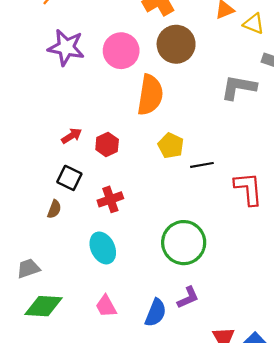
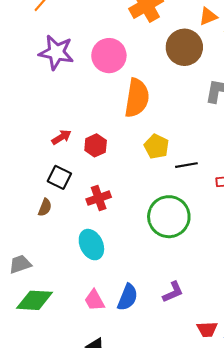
brown circle: (176, 44) -> (184, 47), moved
green circle: (184, 243) -> (169, 217), moved
blue semicircle: (156, 313) -> (128, 297), moved

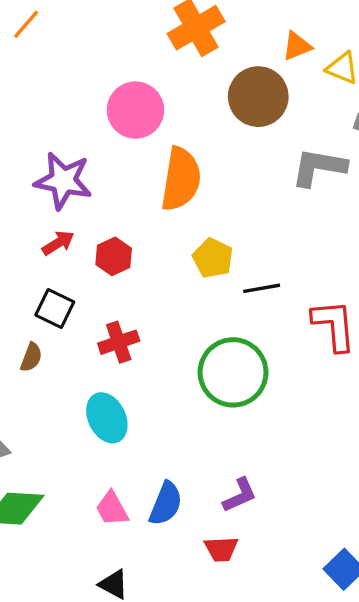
purple star: (56, 52) -> (63, 181), moved
red trapezoid: (207, 329) -> (221, 549), moved

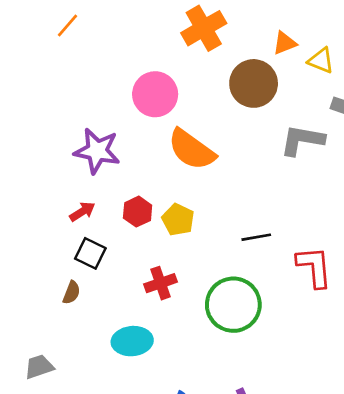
orange semicircle: (181, 179) -> (192, 150), turned 117
red arrow: (58, 243) -> (82, 212), moved
yellow pentagon: (213, 258) -> (178, 220), moved
red cross: (119, 342) -> (160, 283), moved
cyan ellipse: (107, 418) -> (132, 341), turned -69

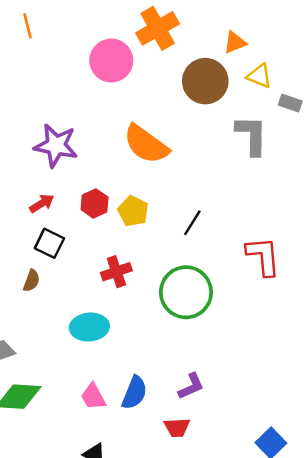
orange line: (67, 25) -> (28, 26), turned -55
yellow triangle: (321, 61) -> (259, 76), moved
pink circle: (155, 94) -> (111, 61), moved
gray L-shape: (302, 140) -> (252, 135), turned 81
black line: (256, 237) -> (192, 223), moved, turned -48

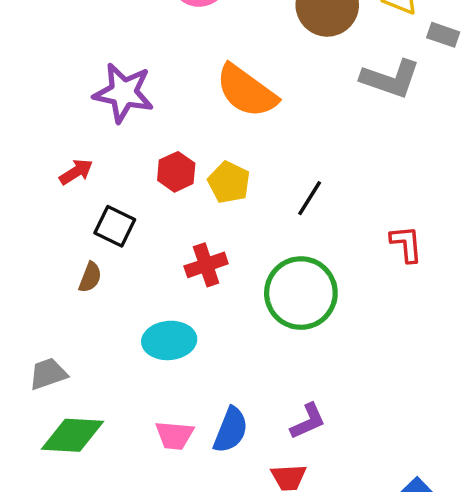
gray L-shape: (252, 135) -> (390, 79), turned 108
red arrow: (42, 203) -> (76, 172), moved
red L-shape: (263, 256) -> (406, 244), size x0.7
pink trapezoid: (93, 397) -> (174, 435), turned -56

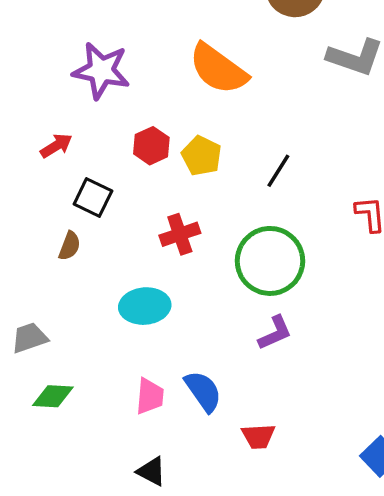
purple L-shape: (308, 421) -> (275, 333), moved
blue semicircle: (231, 430) -> (203, 391), turned -57
green diamond: (73, 435) -> (53, 396), size x0.7
pink trapezoid: (174, 435) -> (150, 396), turned -90

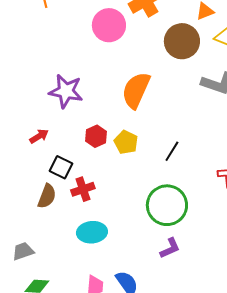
orange semicircle: (218, 69) -> (136, 90), turned 78
red cross: (180, 234) -> (83, 189), moved
brown semicircle: (70, 246) -> (47, 196), size x1.4

